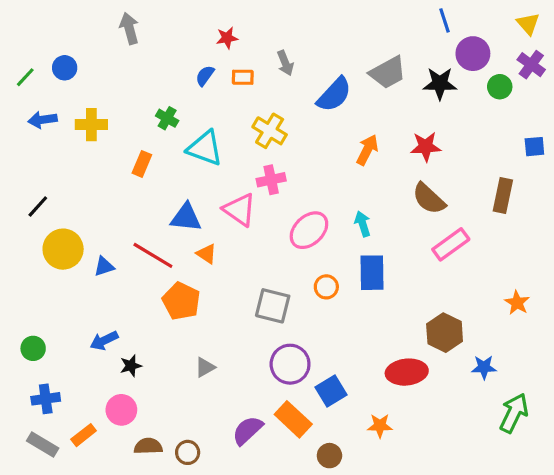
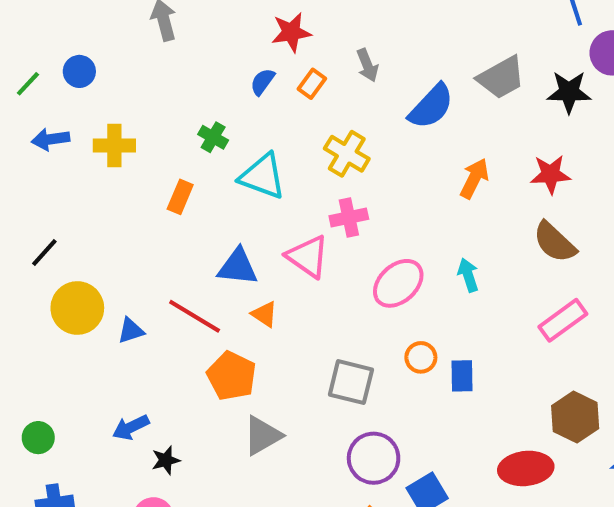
red star: (227, 38) -> (291, 32), size x1.4
orange rectangle: (243, 77) -> (312, 84), turned -55
pink rectangle: (451, 244) -> (563, 320), moved
blue rectangle: (372, 273) -> (462, 376), moved, size x0.7
gray triangle: (205, 367) -> (262, 436), moved, size x1.5

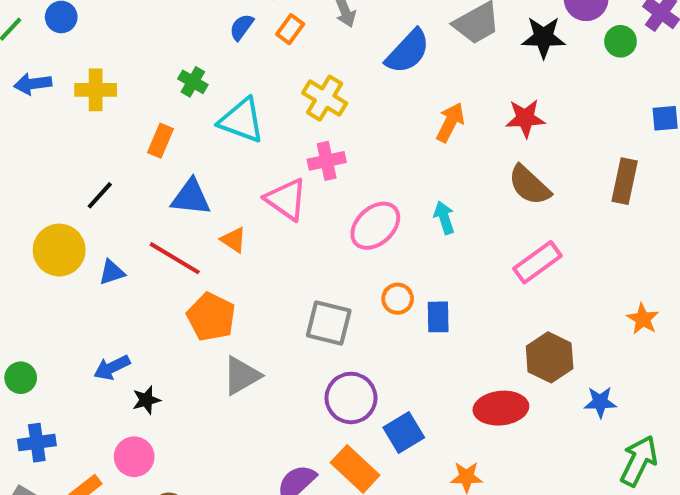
black line: (44, 252) -> (100, 195), moved
blue triangle: (238, 267) -> (191, 197), moved
orange triangle: (265, 314) -> (233, 240), moved

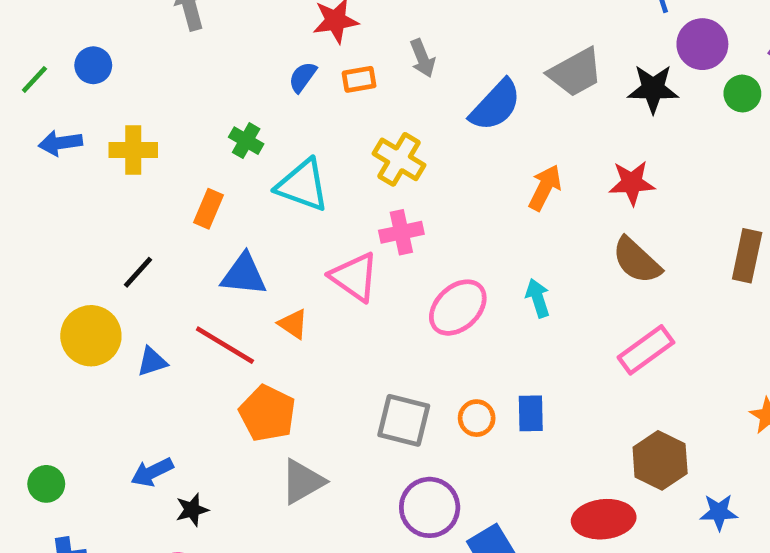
orange rectangle: (290, 29) -> (359, 79), turned 44
orange circle: (398, 299) -> (477, 418), moved

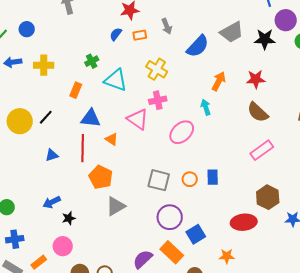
green cross: (246, 141) -> (92, 61), turned 32
cyan arrow: (538, 298) -> (206, 107), moved
yellow circle: (91, 336) -> (20, 121), moved
red line: (225, 345) -> (83, 148), turned 60

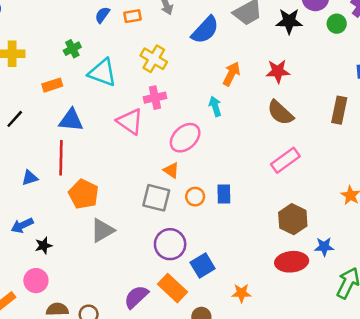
orange rectangle: (76, 90) -> (52, 85), turned 49
orange triangle: (112, 139) -> (171, 170), moved
blue triangle: (52, 155) -> (30, 178), moved
red ellipse: (244, 222) -> (292, 262), moved

